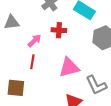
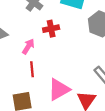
pink triangle: (69, 67) -> (59, 89), moved

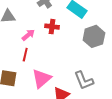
pink triangle: (59, 89) -> (42, 79), turned -30

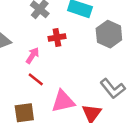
red line: (25, 55) -> (36, 79), turned -48
pink triangle: (42, 79) -> (63, 101), turned 45

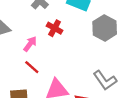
red cross: (57, 37) -> (55, 28), turned 35

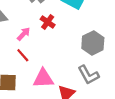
gray hexagon: (105, 28) -> (93, 43), moved

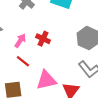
red cross: (48, 22) -> (43, 39), moved

